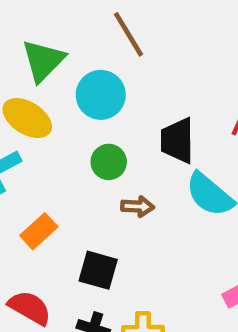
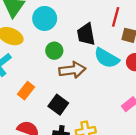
brown arrow: (138, 206) -> (72, 70), size x1.6
black square: (98, 270) -> (58, 105), turned 30

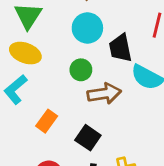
cyan circle: (45, 18) -> (87, 28), moved

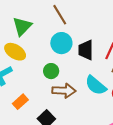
black trapezoid: (120, 48) -> (86, 50), moved

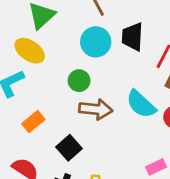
black trapezoid: (86, 50) -> (132, 37), moved

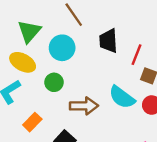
cyan circle: (96, 42) -> (62, 48), moved
green circle: (79, 81) -> (54, 82), moved

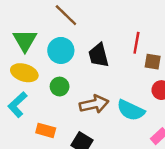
black trapezoid: (108, 41) -> (99, 55), moved
cyan semicircle: (122, 97) -> (131, 110), moved
orange rectangle: (32, 122) -> (46, 130), turned 72

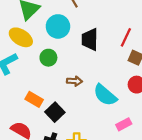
brown arrow: (94, 104) -> (74, 81), size x0.6
orange rectangle: (46, 130) -> (34, 99), moved

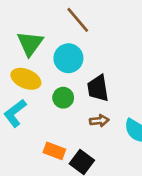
black trapezoid: (90, 39) -> (98, 88), moved

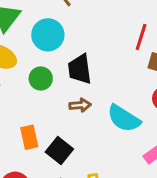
orange rectangle: (54, 151) -> (29, 137), turned 55

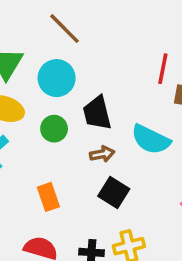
cyan semicircle: (124, 118) -> (151, 139), moved
black square: (59, 151) -> (114, 192), moved

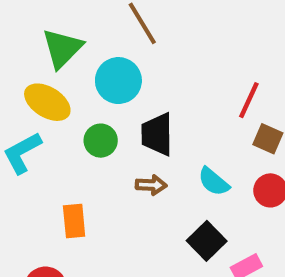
cyan semicircle: (151, 139) -> (214, 182), size x0.7
black square: (114, 192) -> (207, 241), moved

